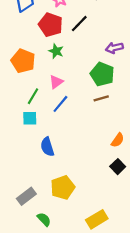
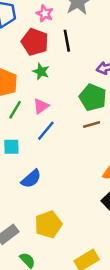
black line: (79, 24) -> (67, 41), turned -54
green line: (33, 96) -> (15, 110), moved
blue semicircle: (47, 147) -> (31, 179), turned -114

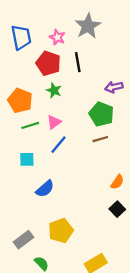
green line: (15, 110) -> (30, 125), turned 42

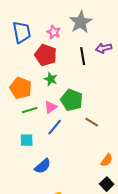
black line: (78, 62) -> (83, 56), moved
purple arrow: (114, 87) -> (104, 48), moved
green pentagon: (101, 114) -> (72, 100), moved
brown line: (100, 139) -> (92, 122), turned 48

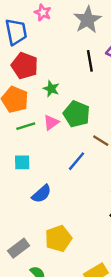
pink star: (54, 32) -> (43, 13), moved
red pentagon: (46, 55) -> (25, 66), moved
blue line: (55, 127) -> (77, 161), moved

